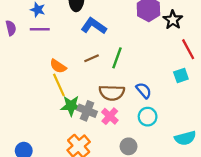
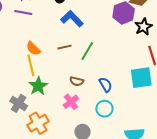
cyan square: (181, 75) -> (141, 78), size x1.6
brown semicircle: (112, 93) -> (77, 81), size x0.6
green star: (71, 106) -> (38, 86), turned 30
gray cross: (87, 111) -> (19, 103), moved

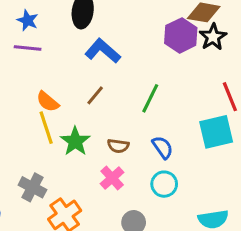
black star: (143, 27) -> (213, 37), moved
brown line: (65, 47) -> (95, 95), turned -32
green line: (87, 51) -> (150, 98), moved
green star: (38, 86) -> (75, 141), moved

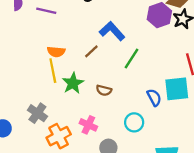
blue L-shape: (103, 51) -> (112, 31), moved
orange semicircle: (48, 102) -> (56, 52), turned -42
blue semicircle: (163, 147) -> (154, 97), moved
pink cross: (112, 178) -> (88, 125), moved, turned -30

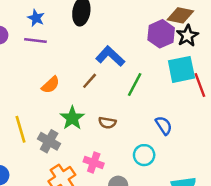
orange semicircle: (56, 52) -> (51, 85), turned -42
yellow line: (53, 71) -> (21, 129), moved
cyan square: (177, 89) -> (181, 69), moved
gray cross: (37, 113) -> (49, 141), moved

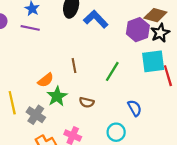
blue L-shape: (110, 56) -> (96, 19), moved
brown line: (90, 81) -> (74, 66), turned -56
orange semicircle: (51, 85) -> (46, 80), moved

